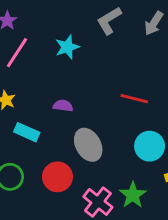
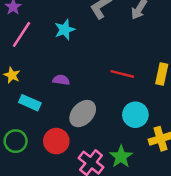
gray ellipse: (88, 145) -> (83, 114), turned 72

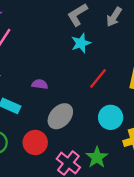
cyan star: (65, 30) -> (81, 43), moved
red line: (122, 74) -> (98, 79), turned -65

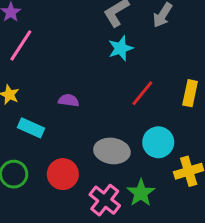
gray ellipse: (60, 116) -> (112, 151), moved, turned 55

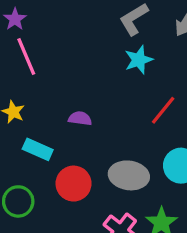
pink line: (21, 45) -> (26, 57), turned -56
red circle: (63, 174) -> (74, 184), moved

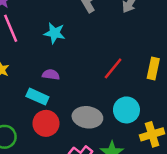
cyan star: (139, 60) -> (55, 33), moved, turned 30
cyan rectangle: (38, 149) -> (37, 97), moved

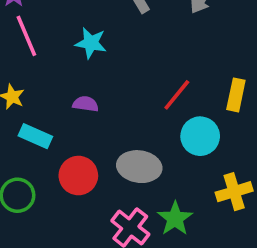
cyan rectangle: (37, 97) -> (35, 136), moved
cyan circle: (126, 110) -> (200, 136), moved

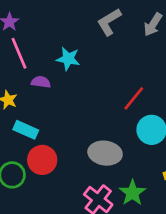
purple semicircle: (86, 104) -> (41, 82), moved
red circle: (78, 176) -> (42, 160), moved

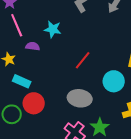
red line: (134, 98) -> (83, 60), moved

